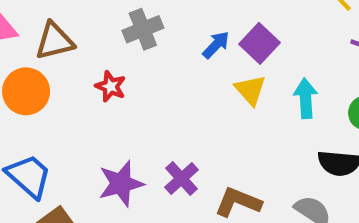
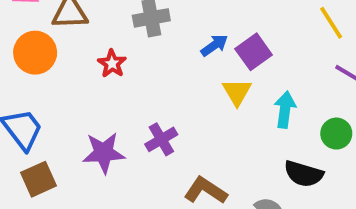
purple cross: (182, 179) -> (161, 139), moved

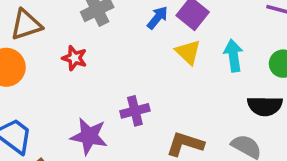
purple cross: (161, 139) -> (135, 111), turned 32
purple star: (104, 153) -> (89, 136), turned 30

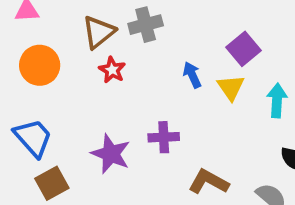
blue arrow: (157, 18) -> (192, 75), moved, turned -75
brown triangle: (26, 25) -> (99, 32), moved, turned -32

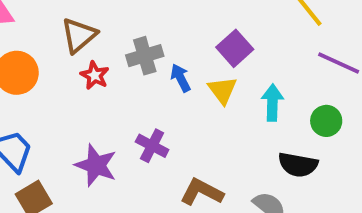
gray cross: (146, 25) -> (145, 56), moved
purple cross: (164, 137) -> (152, 146), turned 32

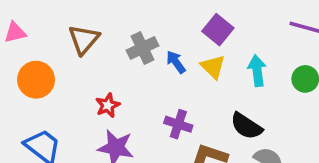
red star: (95, 75) -> (108, 105), moved, turned 30
purple cross: (152, 146) -> (178, 124), moved
black semicircle: (298, 165) -> (246, 126), moved, turned 32

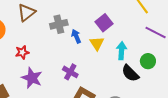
red star: (108, 105) -> (22, 52), moved
black semicircle: (246, 126) -> (130, 73), moved

